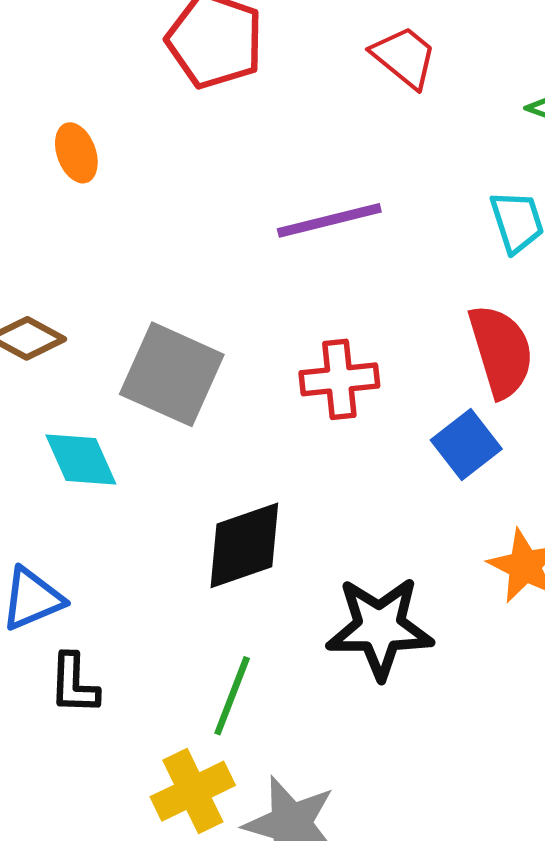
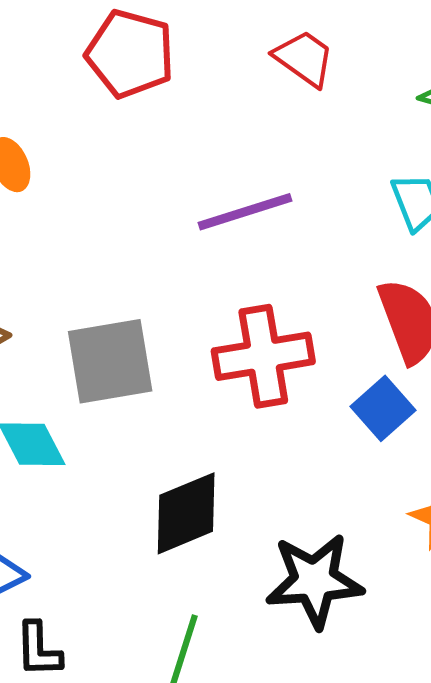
gray square: (172, 374) -> (110, 361), turned -30
red cross: (339, 379) -> (263, 356), size x1.4

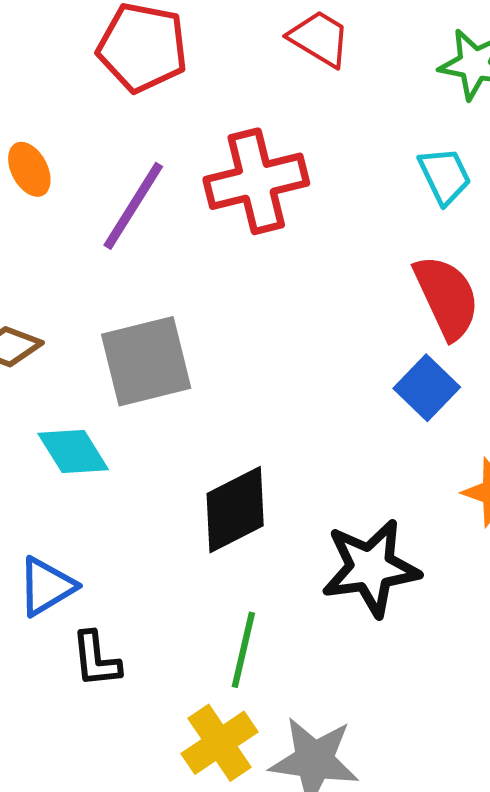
purple line: (245, 212) -> (133, 206), moved, turned -36
red cross: (263, 356) -> (256, 181), moved

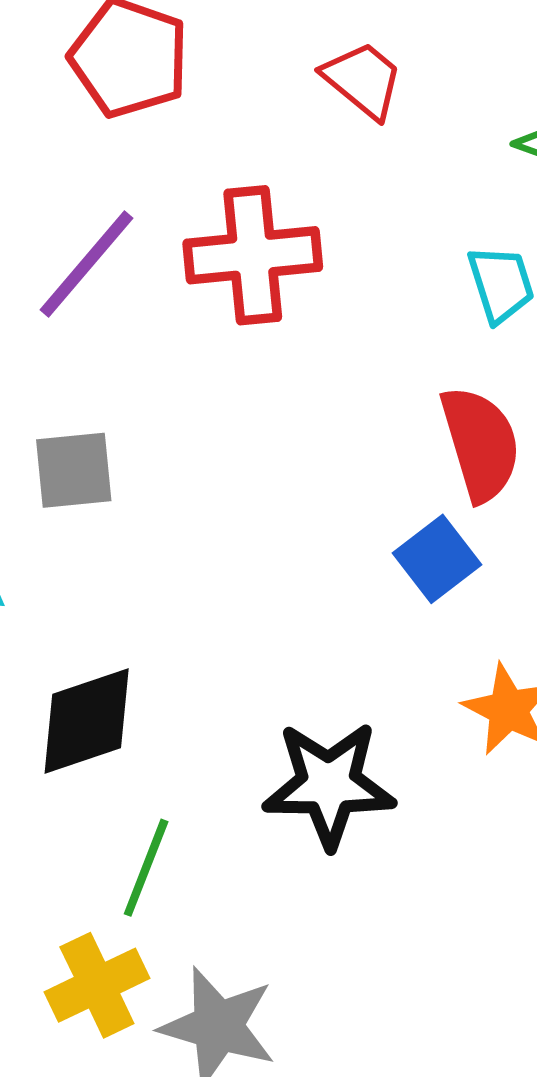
gray square: (146, 361) -> (74, 470), size x0.7
black diamond: (235, 510) -> (87, 721), moved

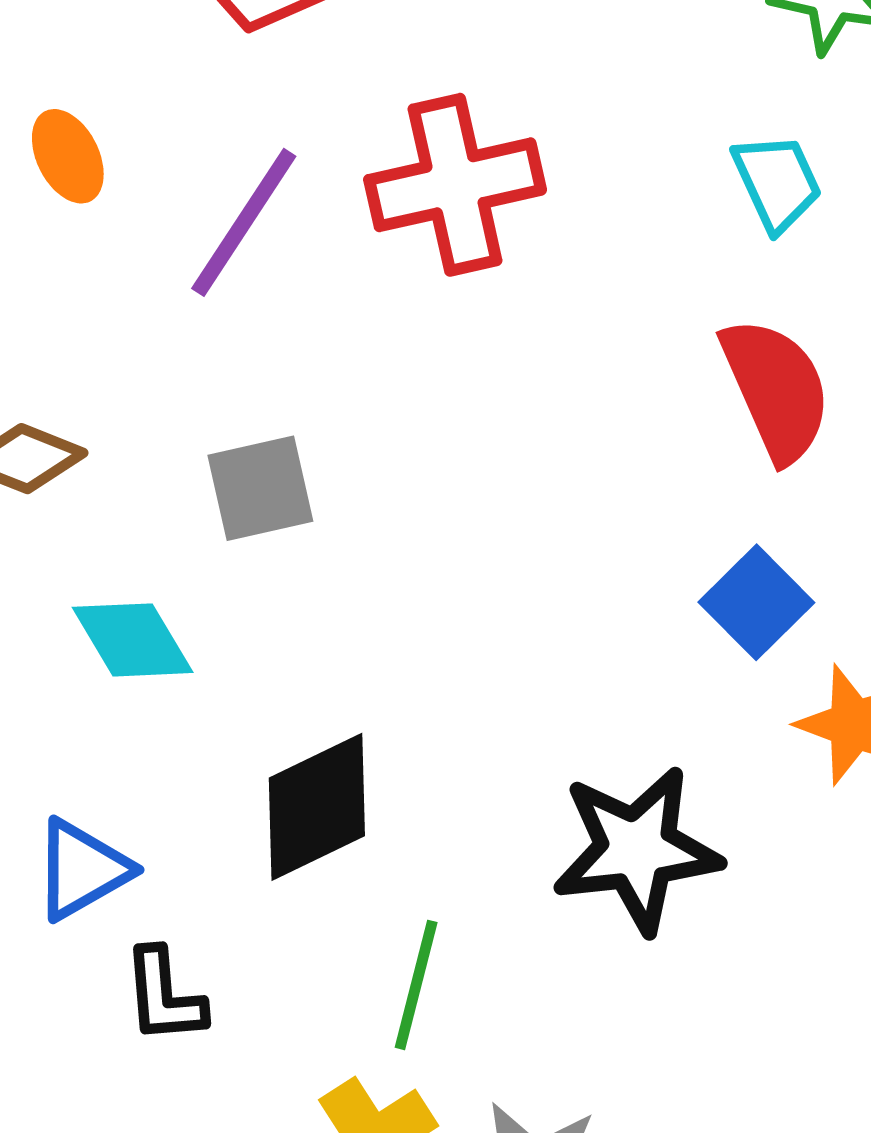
blue square: (437, 559) -> (756, 602), moved

